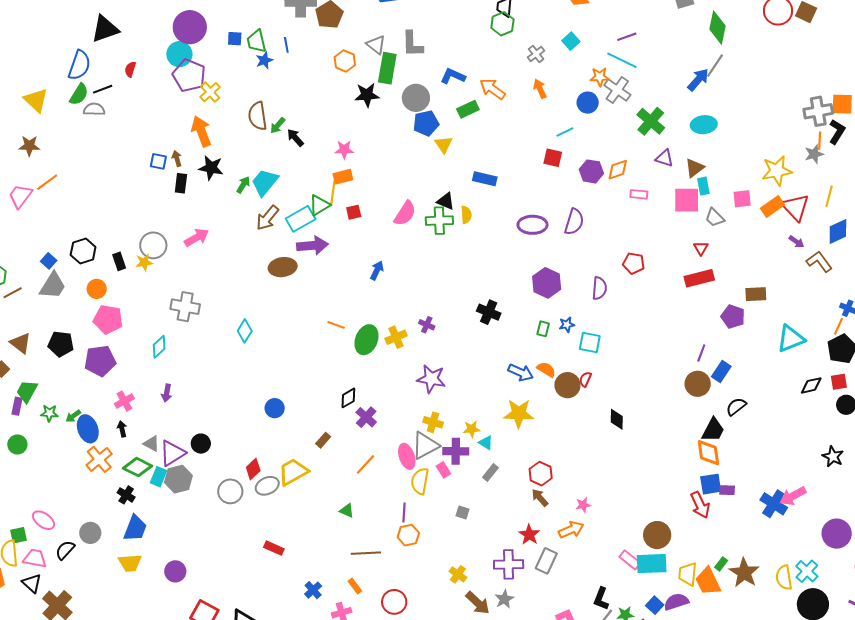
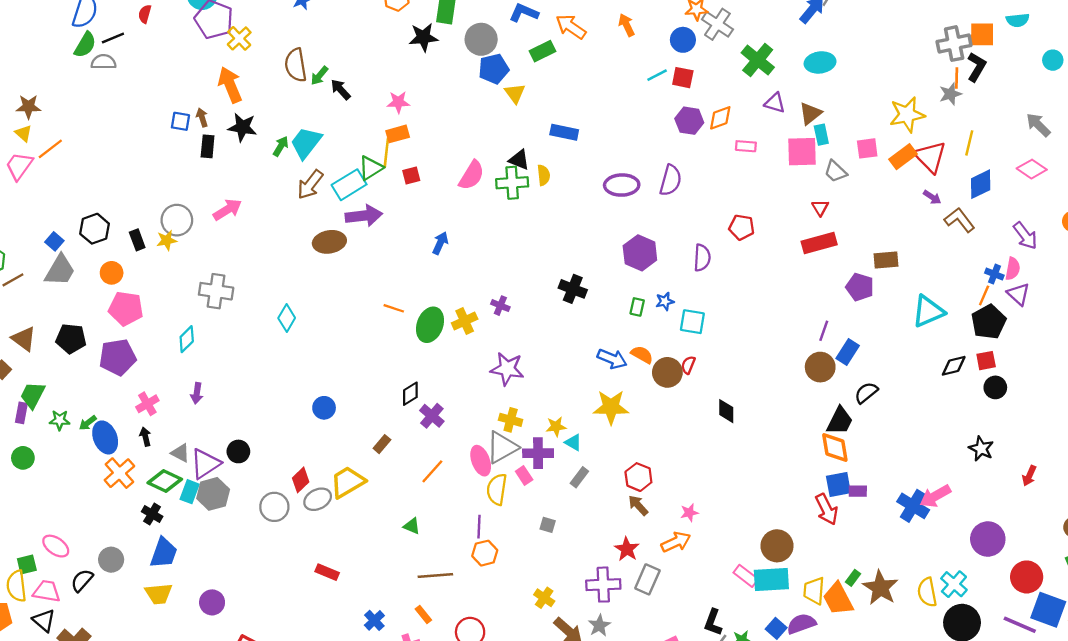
yellow triangle: (36, 100) -> (23, 133), moved, size x0.6
red square: (553, 158) -> (683, 78), moved

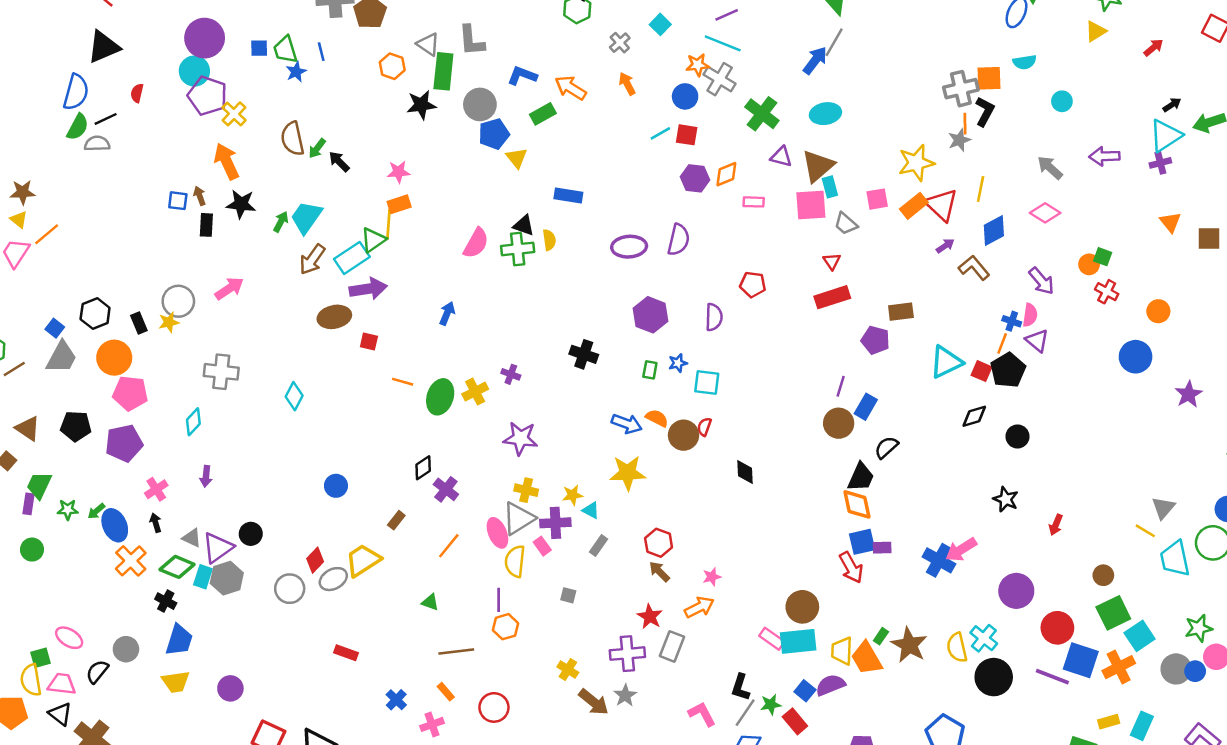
brown triangle: (810, 113) -> (818, 166), size x1.4
red square: (411, 175) -> (369, 341), moved, turned 30
purple arrow: (932, 197) -> (945, 246), turned -66
orange circle: (112, 273) -> (114, 358), size x1.5
red square: (986, 361) -> (982, 371), moved, turned 36

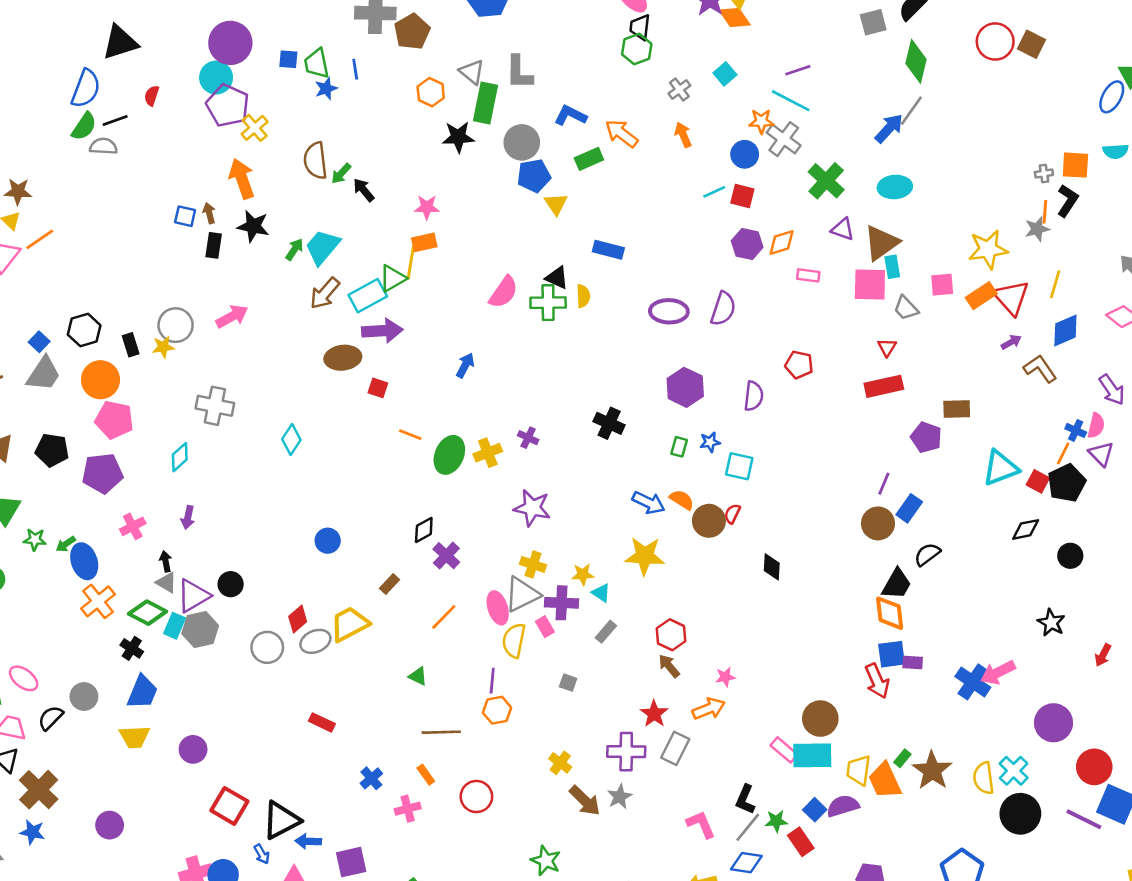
gray cross: (961, 89) -> (1044, 174), size x0.5
black arrow: (156, 523) -> (166, 561), moved

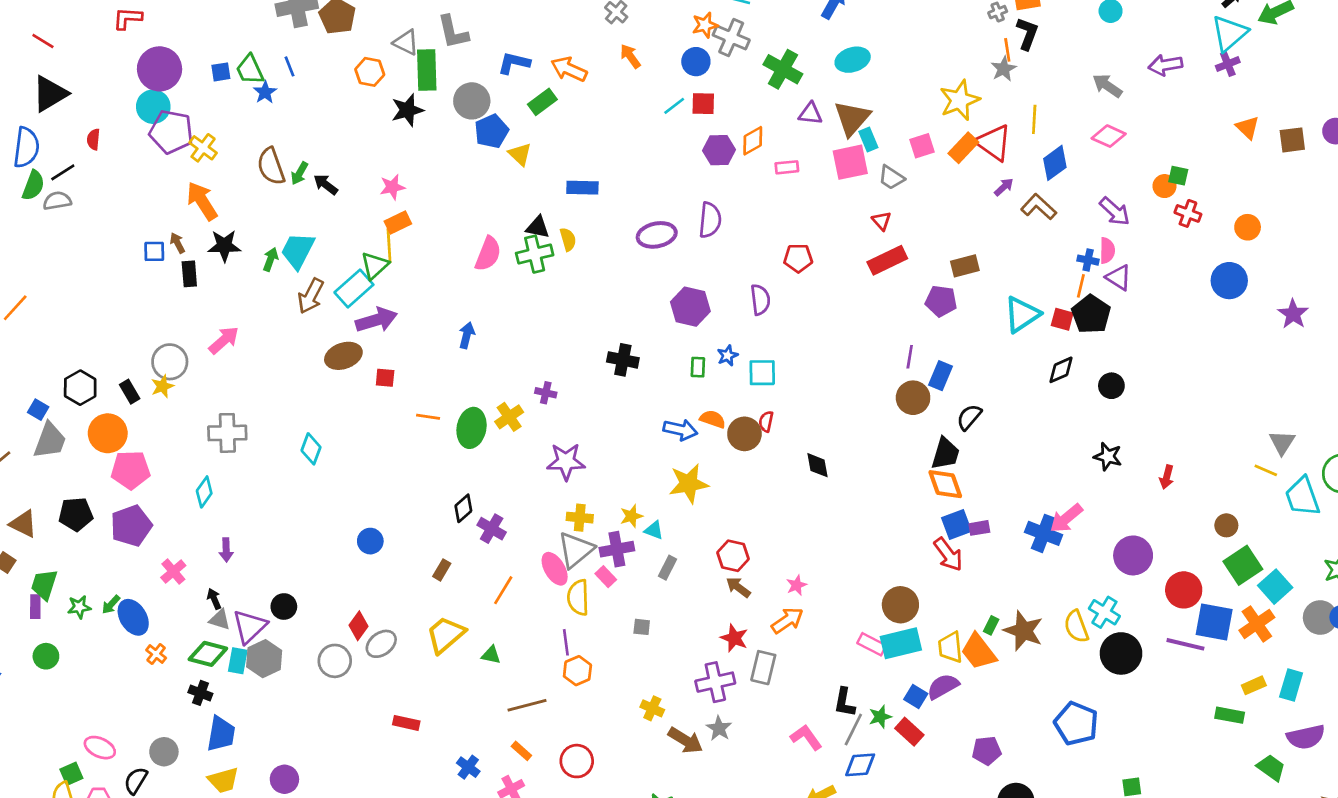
orange cross: (98, 601) -> (156, 654), size x0.6
yellow trapezoid: (349, 624) -> (446, 635), moved

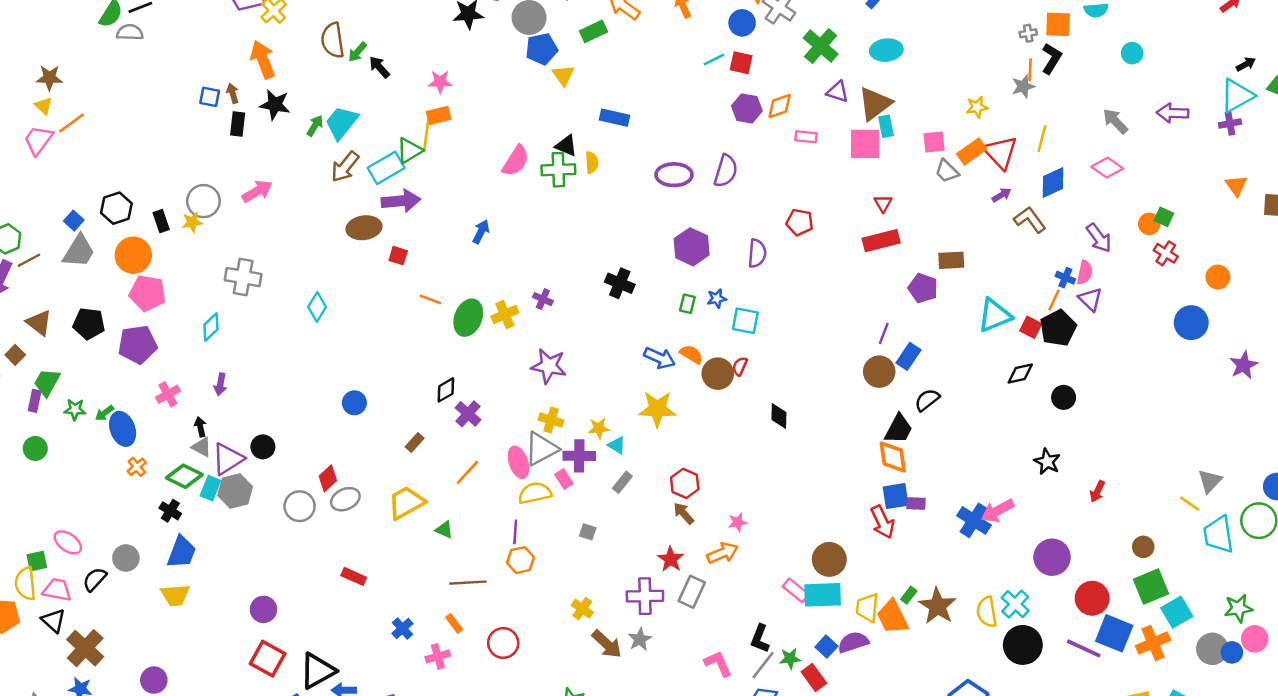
yellow star: (960, 100) -> (977, 107), size x0.6
gray trapezoid: (891, 177) -> (947, 171), moved
yellow semicircle: (578, 597) -> (535, 493), turned 68
purple circle: (284, 779) -> (264, 609), moved

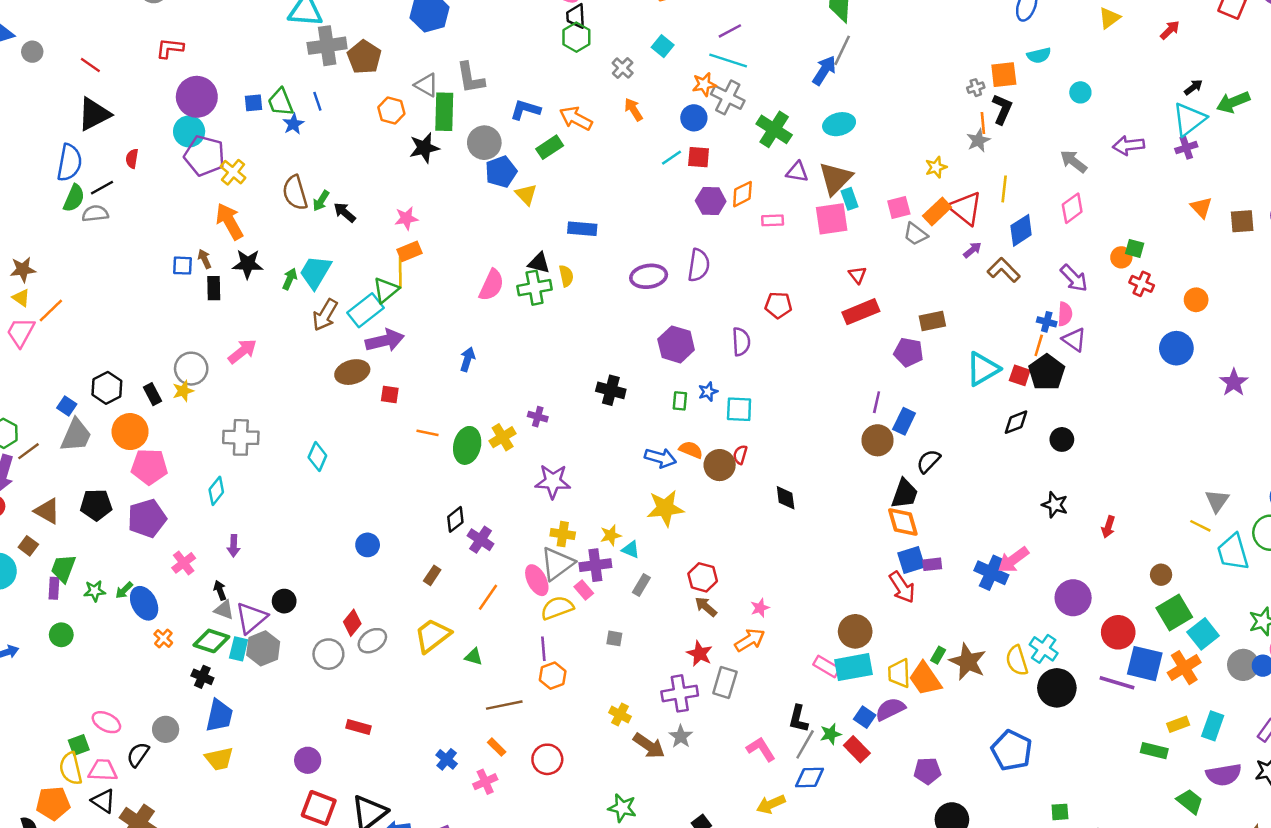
pink diamond: (1107, 168) -> (1072, 208), turned -64
red rectangle: (354, 576) -> (358, 727), moved

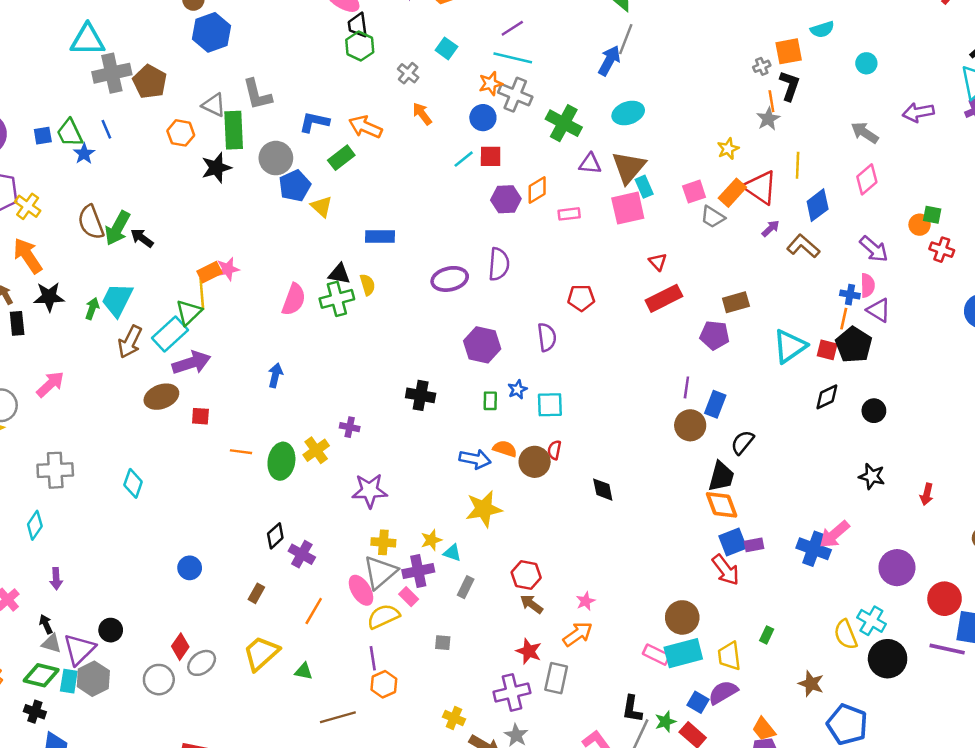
green arrow: (321, 201) -> (117, 228), size x1.6
pink star: (406, 218) -> (228, 269), moved
brown star: (968, 662) -> (811, 684), moved, size x0.7
orange trapezoid: (925, 679) -> (764, 729), moved, size x0.7

